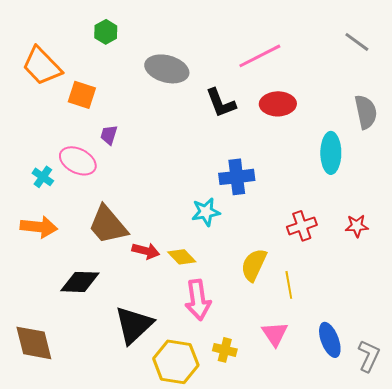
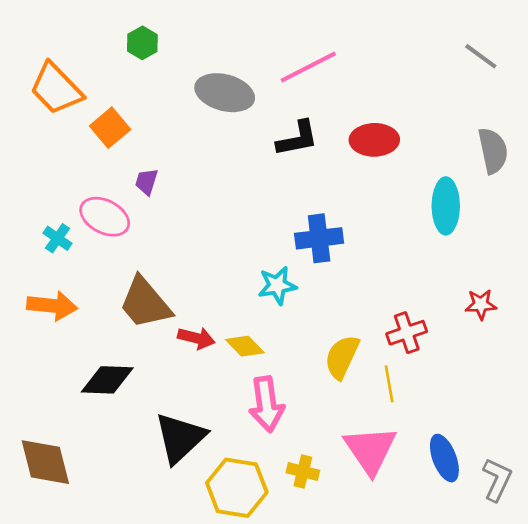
pink line: (260, 56) -> (308, 67), moved
orange square: (82, 95) -> (110, 128), turned 32
black L-shape: (221, 103) -> (297, 139), turned -80
red cross: (302, 226) -> (407, 333), moved
pink triangle: (275, 334) -> (370, 450), size x1.5

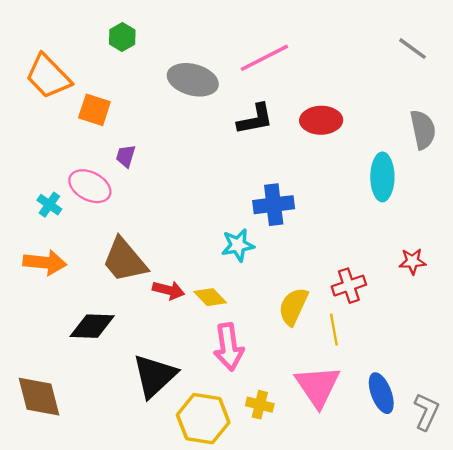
orange square: (110, 128) -> (94, 110), turned -32

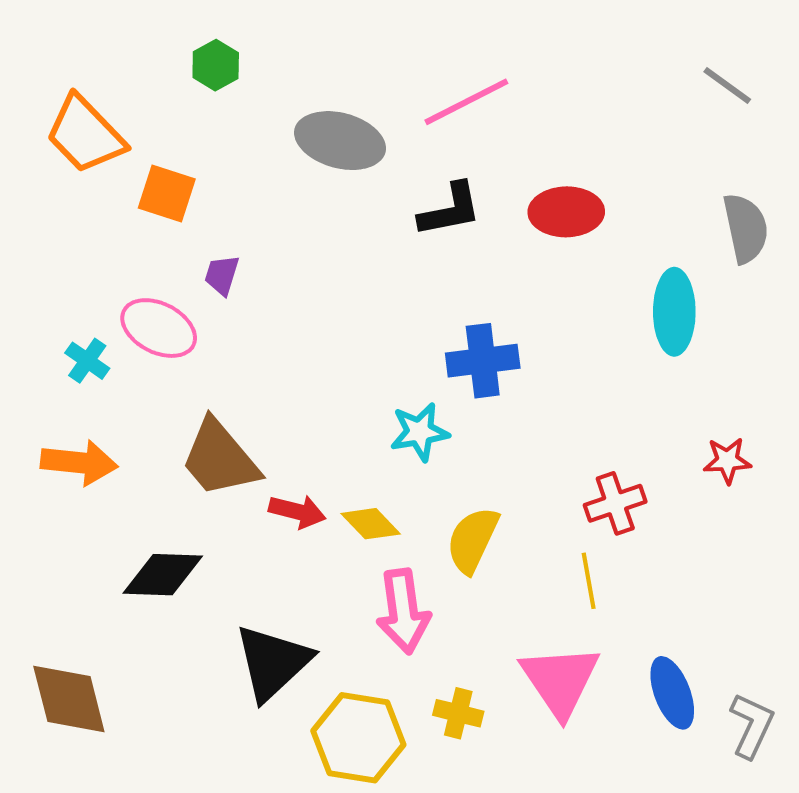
yellow semicircle: (293, 306) -> (473, 540), moved

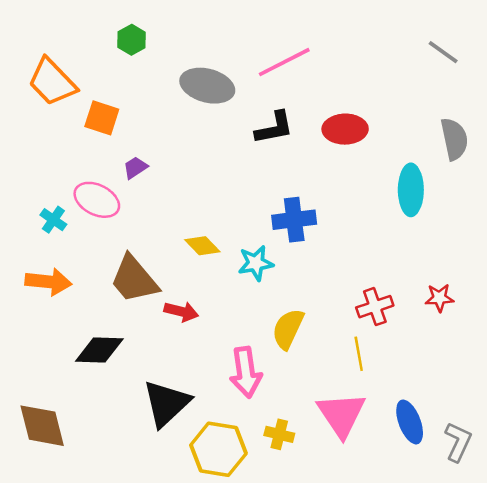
purple trapezoid: (222, 275) -> (135, 168), turned 40
red star: (727, 461) -> (439, 298), moved
yellow diamond: (371, 524) -> (202, 246), moved

